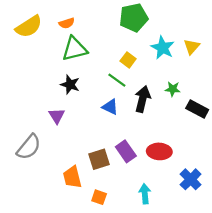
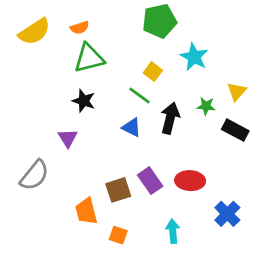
yellow triangle: (192, 47) -> (237, 91), moved

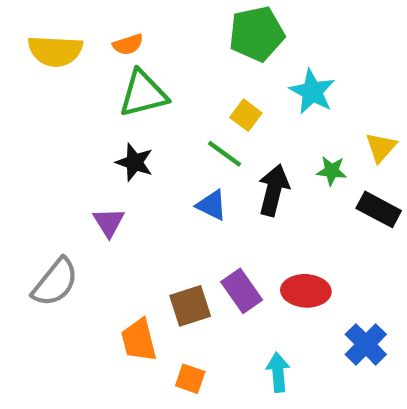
yellow semicircle: (34, 32) -> (55, 51), turned 36

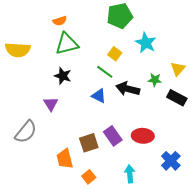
yellow semicircle: (55, 51) -> (18, 50), moved
black arrow: (274, 190) -> (128, 89), turned -90
orange square: (190, 379) -> (89, 177), turned 32

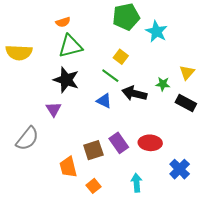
cyan star: (146, 43) -> (156, 32), moved
black star: (63, 76) -> (66, 80), size x1.4

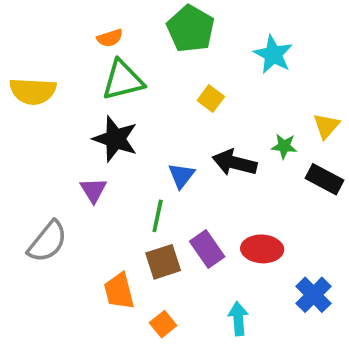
green pentagon: (126, 17) -> (191, 29), moved, turned -30
green line: (110, 76) -> (158, 216), moved, turned 66
blue triangle: (104, 101) -> (181, 176), turned 42

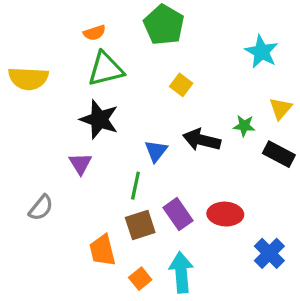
cyan star: (273, 54) -> (262, 52), moved
gray semicircle: (48, 242) -> (41, 208), size x0.7
cyan arrow: (238, 319) -> (181, 272), moved, size x1.4

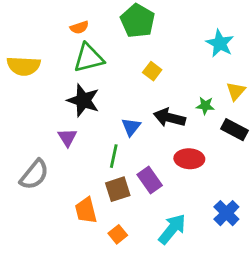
gray semicircle: (41, 208) -> (34, 175), size x1.4
red ellipse: (225, 214) -> (189, 159), moved
cyan arrow: (181, 272) -> (172, 229), moved, turned 44

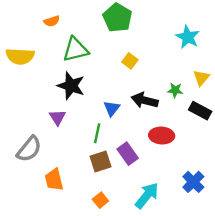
orange semicircle: (79, 27) -> (52, 21), moved
orange trapezoid: (86, 210) -> (54, 180), moved

